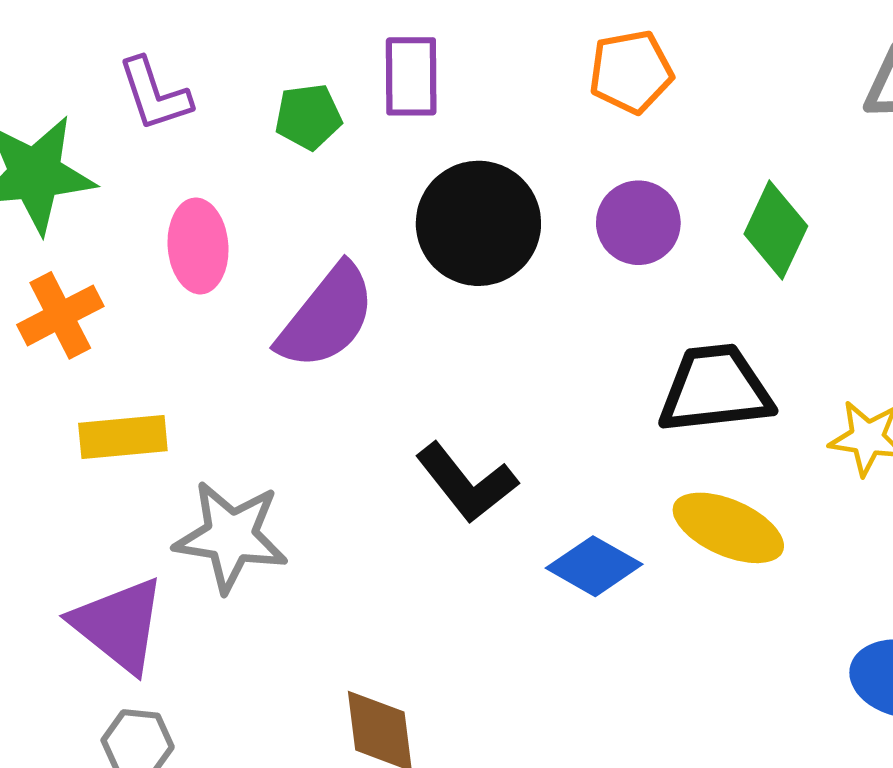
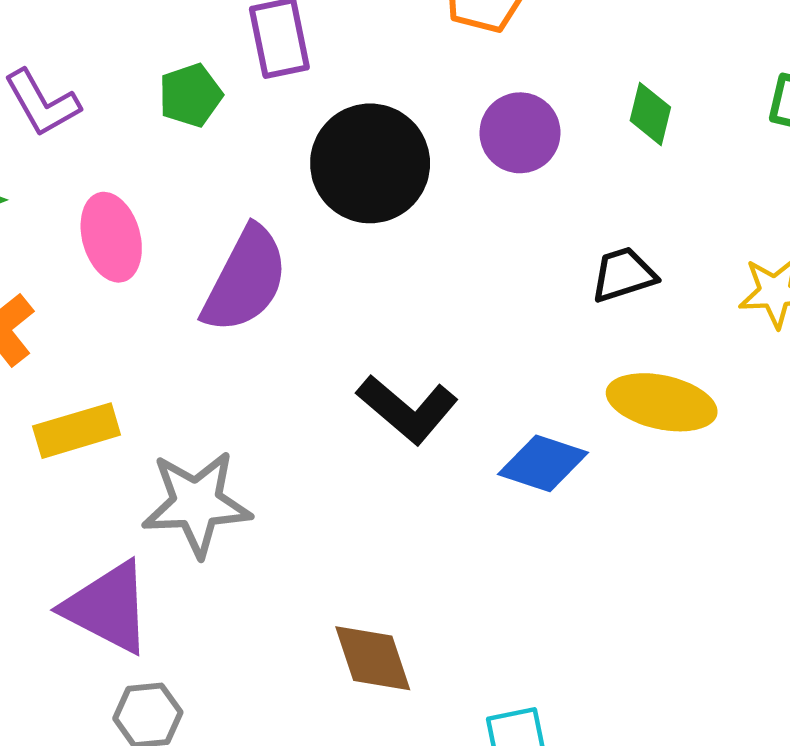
green diamond: (776, 230) -> (650, 114), size x0.7
black trapezoid: (715, 389) -> (623, 275), size x0.6

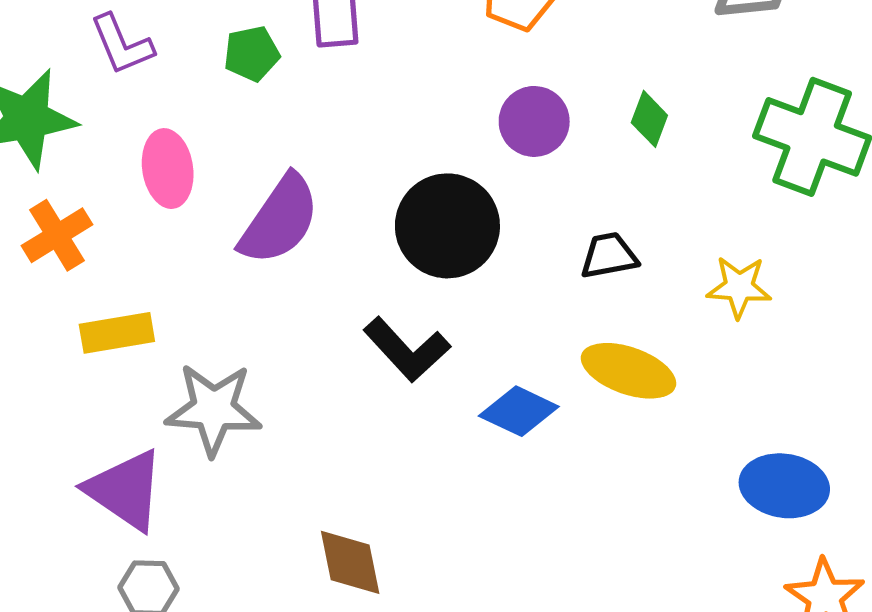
black circle: (370, 163) -> (447, 226), moved

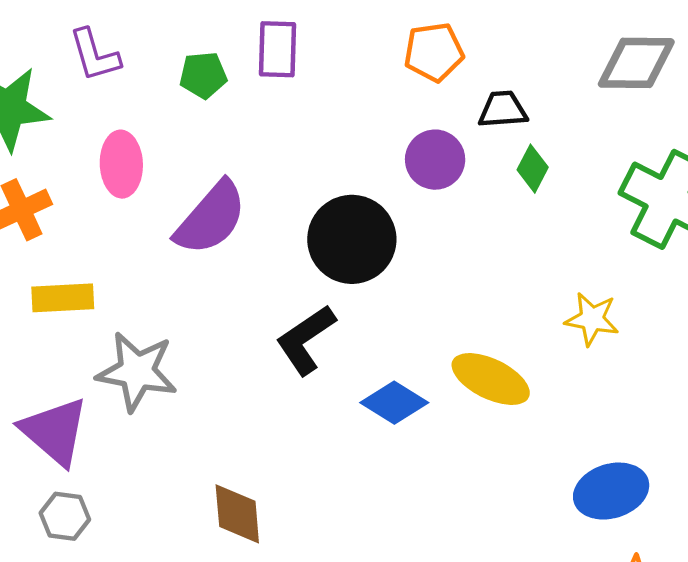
black trapezoid: (609, 256) -> (503, 110), moved
black L-shape: (407, 350) -> (306, 340), turned 92
blue ellipse: (784, 486) -> (611, 491), turned -32

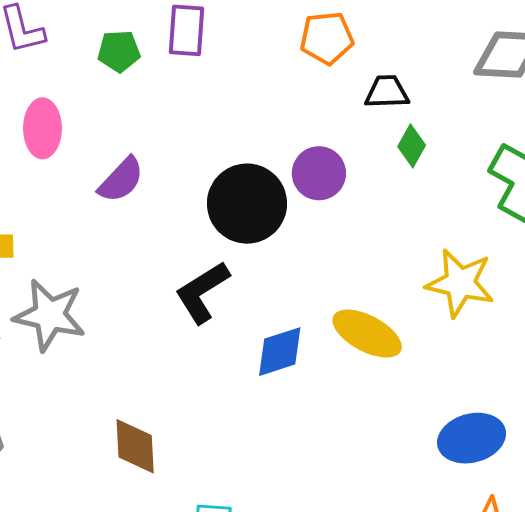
purple circle: (435, 160) -> (319, 173), moved
purple semicircle: (211, 218) -> (121, 180), size x0.7
yellow star: (592, 319) -> (460, 283), size x1.4
blue diamond: (394, 403) -> (280, 352), turned -52

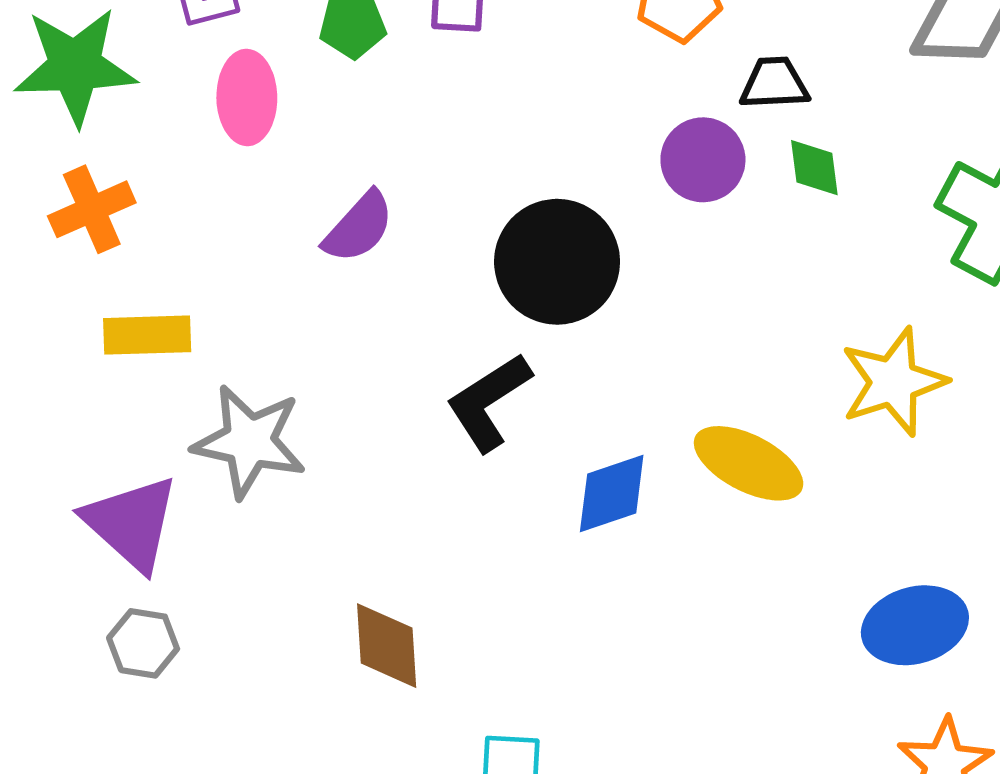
pink ellipse: (42, 128) -> (247, 97), moved
green diamond: (412, 146) -> (814, 168), turned -36
purple circle: (319, 173) -> (703, 160), moved
yellow star: (460, 283) -> (893, 382), turned -30

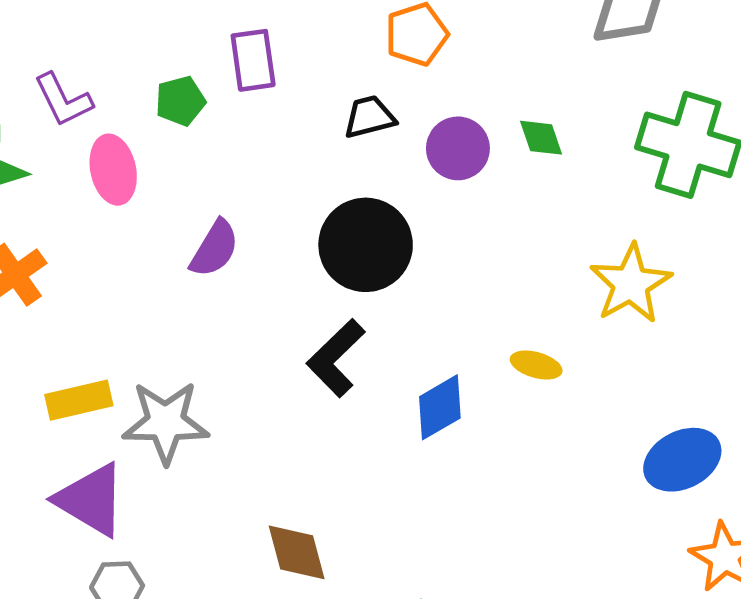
black trapezoid: (774, 83) -> (369, 117), moved
yellow rectangle: (147, 335) -> (79, 400), moved
yellow ellipse: (749, 463) -> (536, 365), size x0.6

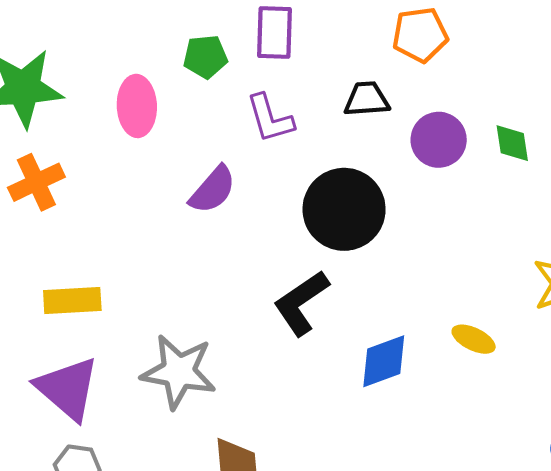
purple L-shape: (63, 100) -> (270, 118), moved
gray star: (166, 422) -> (179, 372), moved

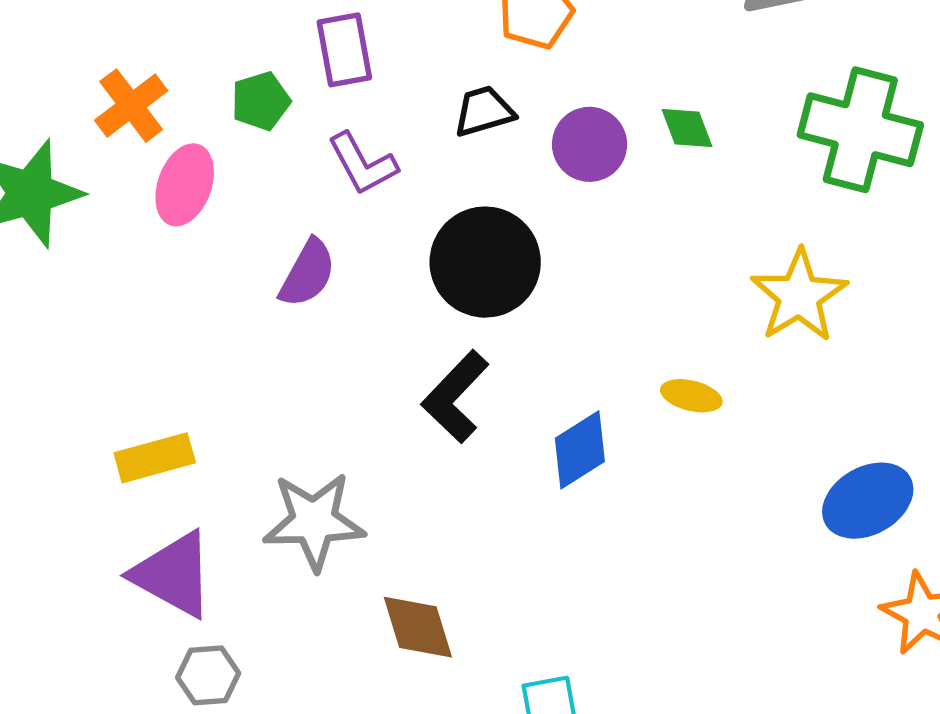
pink ellipse: (137, 106) -> (185, 185), turned 34
orange cross: (36, 182) -> (131, 106), moved

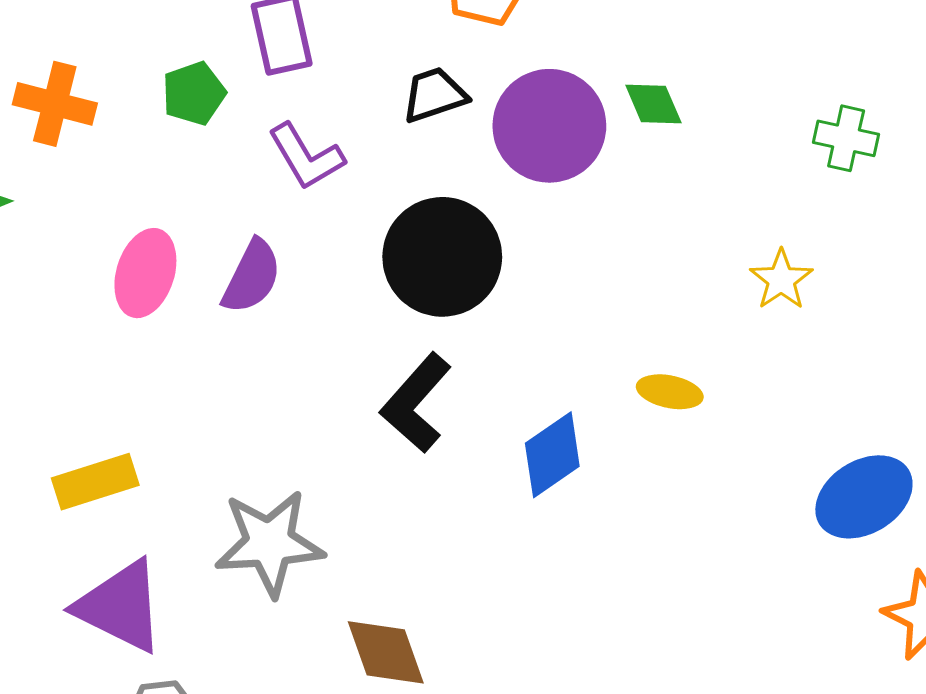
orange cross: (131, 106) -> (55, 104), turned -36
green cross: (860, 130) -> (846, 138), moved, size x0.5
purple circle: (590, 144) -> (549, 126), size x1.4
pink ellipse: (185, 185) -> (145, 273), moved
yellow star: (799, 296) -> (781, 280), size x0.6

